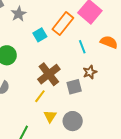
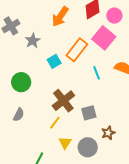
brown star: (90, 72) -> (108, 133), moved

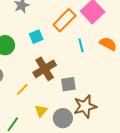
cyan square: (54, 61) -> (36, 37), moved
yellow line: (55, 123) -> (22, 89), moved
brown star: (108, 133) -> (85, 106), size x1.6

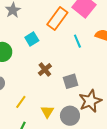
brown cross: (45, 69) -> (45, 70), size x0.6
yellow line: (22, 89) -> (21, 102), moved

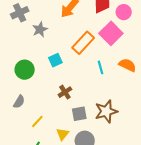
gray square: (71, 81) -> (79, 114), moved
brown star: (90, 101) -> (106, 111), moved

